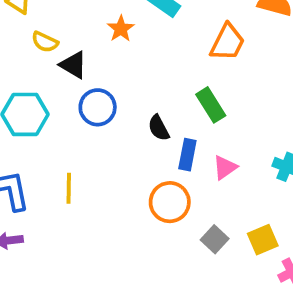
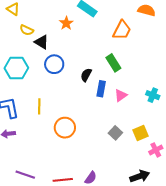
black semicircle: (159, 128) -> (86, 75), turned 56
orange circle: (170, 202) -> (65, 128), moved

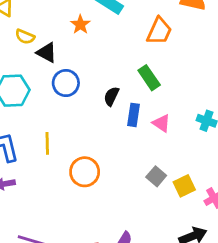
pink triangle: (121, 95) -> (161, 123), turned -48
yellow square: (140, 133) -> (184, 186), moved

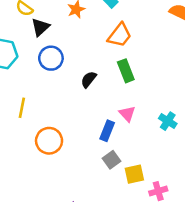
orange trapezoid: (159, 31) -> (120, 35), moved
black triangle: (47, 53) -> (40, 27), turned 36
blue rectangle: (133, 115) -> (107, 131), moved

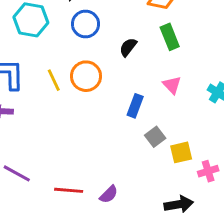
yellow line: (22, 108) -> (54, 80), turned -36
blue rectangle: (107, 131) -> (135, 106), moved
orange circle: (49, 141) -> (86, 76), moved

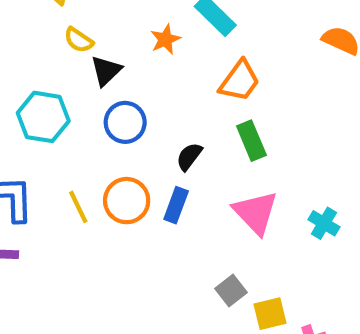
pink triangle: (172, 85) -> (256, 213), size x1.6
blue rectangle: (135, 106) -> (176, 205), moved

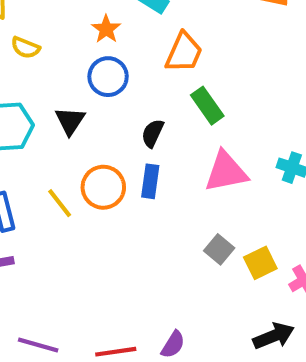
black triangle: (106, 71) -> (70, 121), moved
blue circle: (125, 122) -> (108, 77), moved
pink triangle: (256, 213) -> (226, 172), turned -45

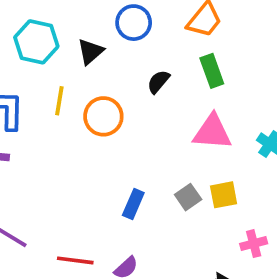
blue rectangle: (150, 181) -> (133, 204), moved
yellow line: (60, 203) -> (59, 101), moved, turned 32
yellow square: (260, 263) -> (224, 195), moved

